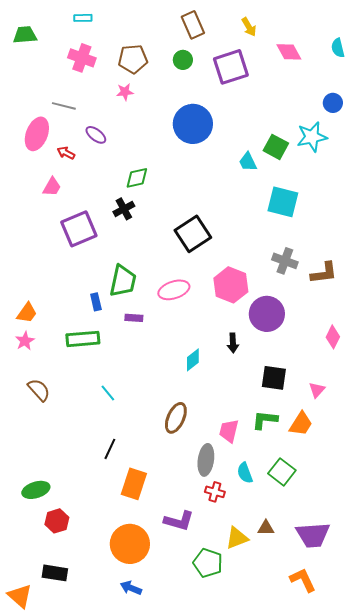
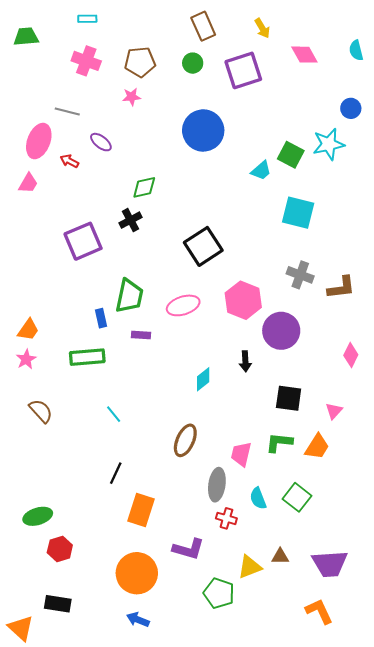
cyan trapezoid: (248, 162) -> (261, 171), turned -105
pink trapezoid: (52, 187) -> (28, 183), moved

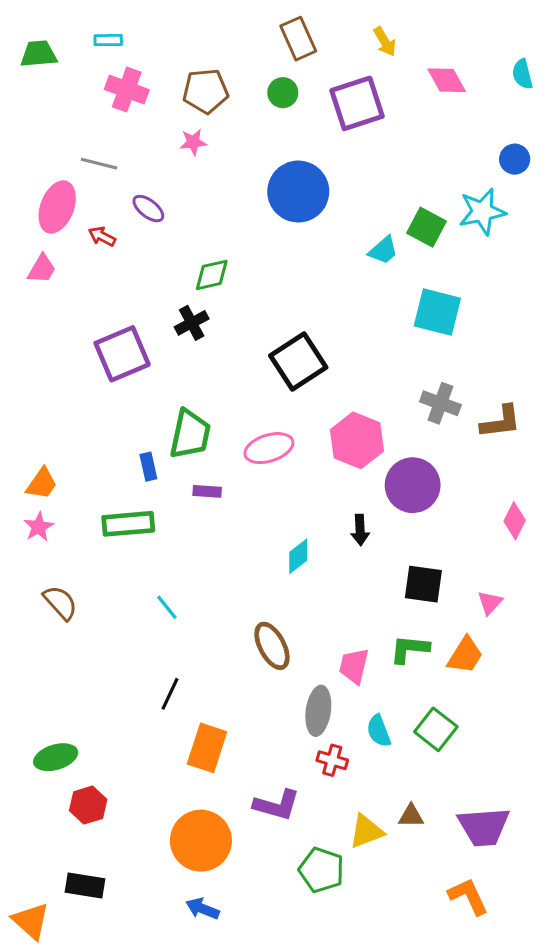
cyan rectangle: (87, 19) -> (108, 40), moved
brown ellipse: (185, 440) -> (272, 646), turned -52

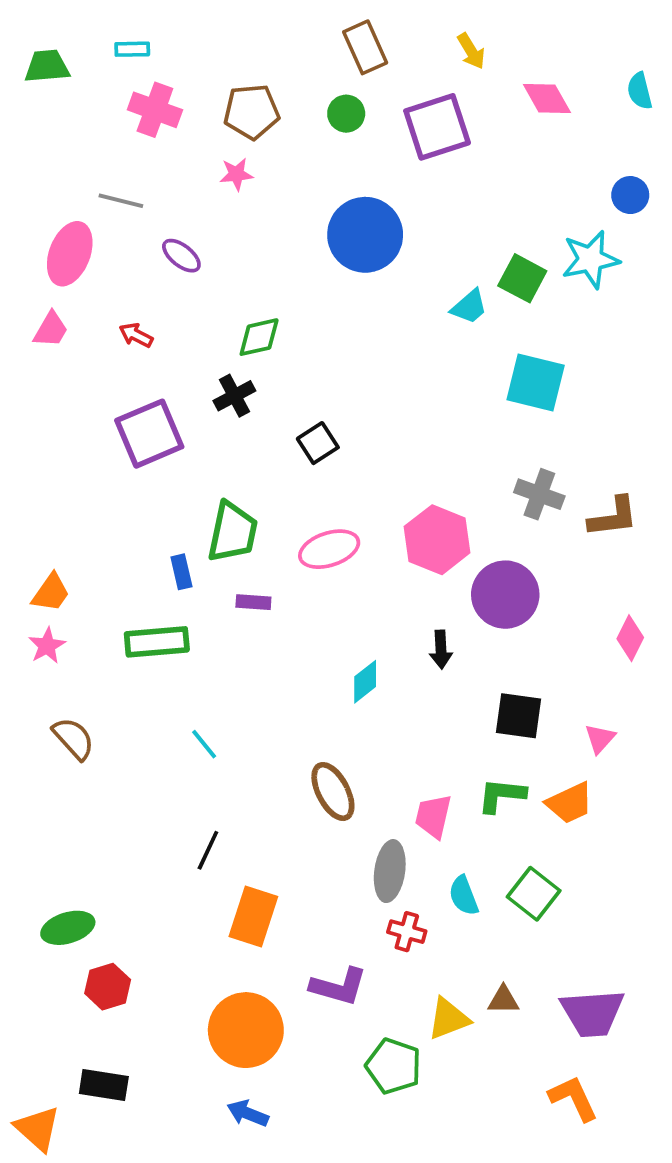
red arrow: (102, 236) -> (136, 335), moved
black square: (298, 362) -> (318, 443), moved, size x0.6
orange trapezoid: (465, 655) -> (570, 803), turned 33

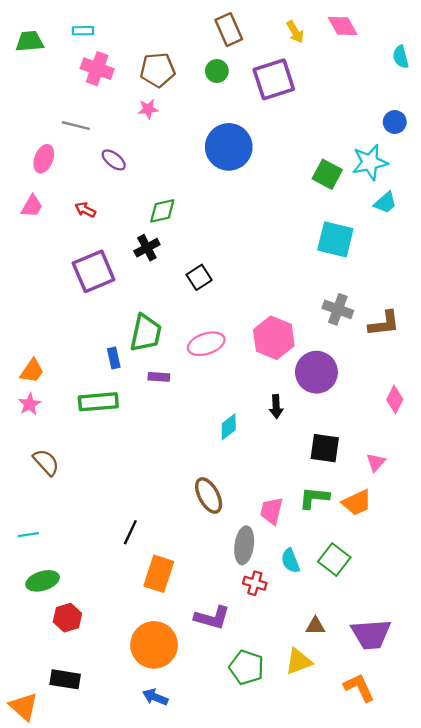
pink diamond: (547, 98) -> (343, 26), moved
pink ellipse: (70, 254) -> (44, 159), size x0.7
cyan trapezoid: (469, 307) -> (385, 203), moved
cyan line: (204, 744) -> (28, 535), moved, turned -60
yellow triangle: (448, 1019) -> (299, 661), moved

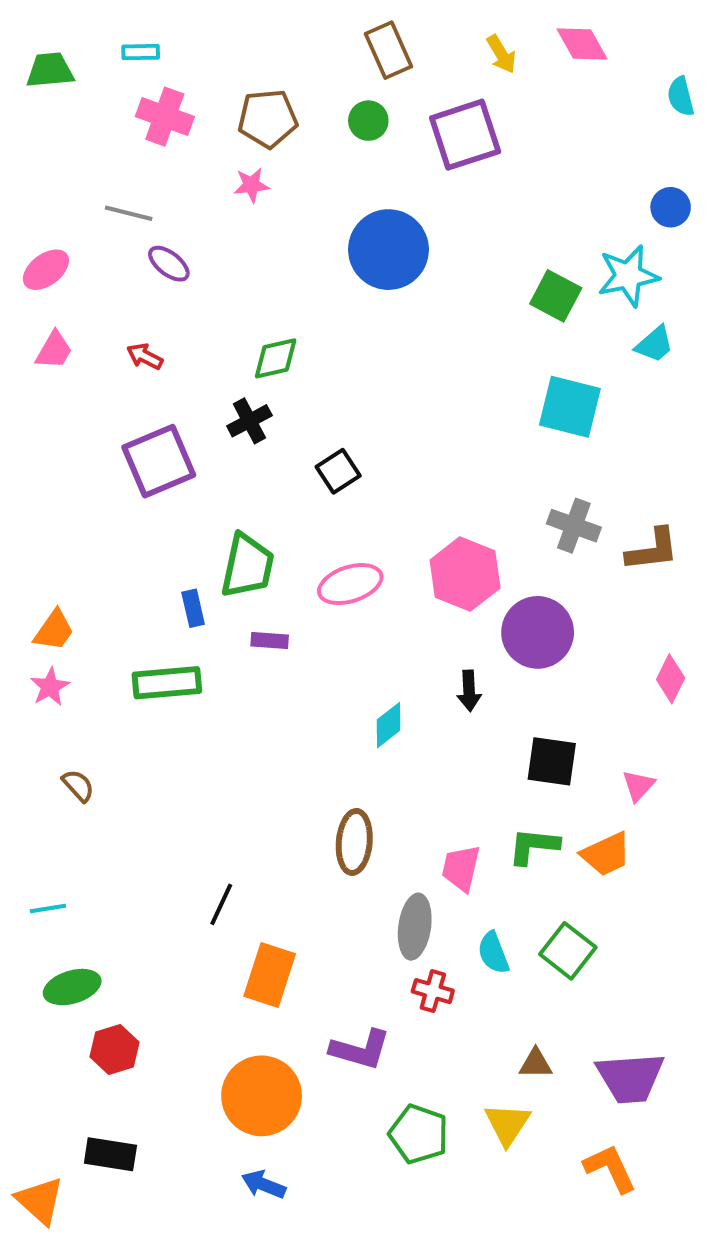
pink ellipse: (44, 159) -> (46, 270), moved, turned 32
purple ellipse: (114, 160) -> (169, 264), moved
brown semicircle: (46, 462) -> (78, 786), size x0.7
brown ellipse: (209, 495) -> (354, 842), turned 33
yellow triangle: (299, 661) -> (507, 1124), turned -36

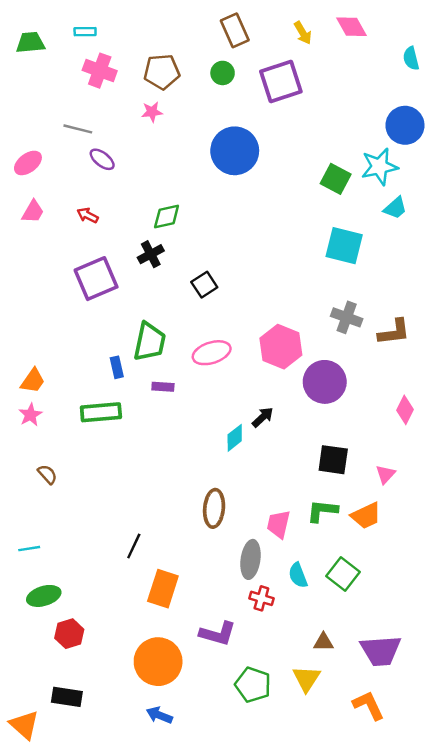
blue circle: (671, 207) -> (405, 125), size x1.6
black arrow: (469, 691) -> (263, 417), moved, turned -130

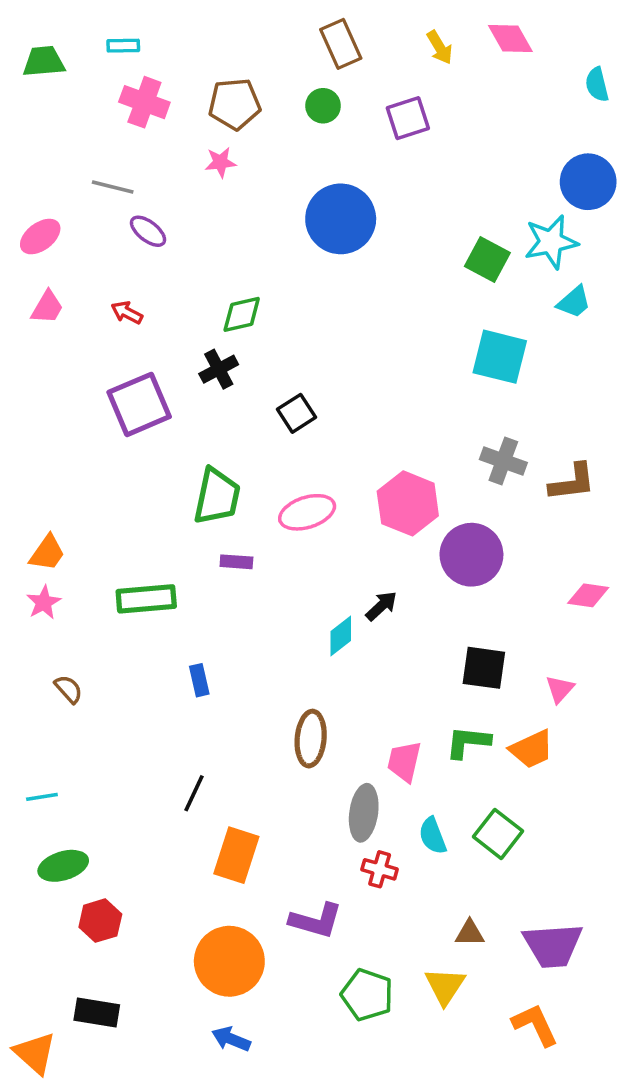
purple square: (281, 81) -> (408, 118), size x0.7
blue rectangle: (117, 367) -> (199, 680), moved
pink diamond: (405, 410) -> (588, 595), turned 72

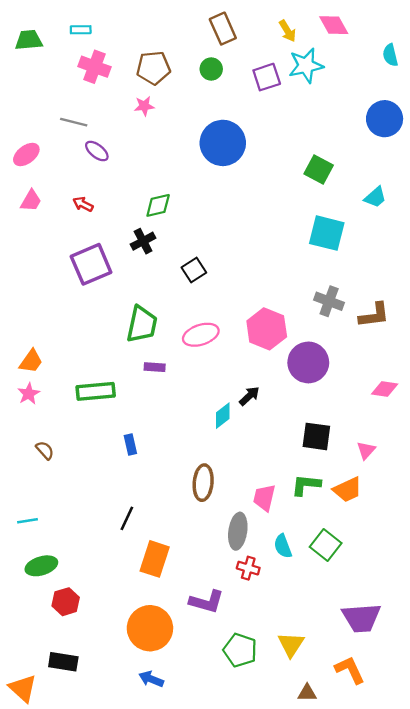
cyan star: (551, 242) -> (306, 66), moved
brown triangle: (470, 933) -> (307, 693), moved

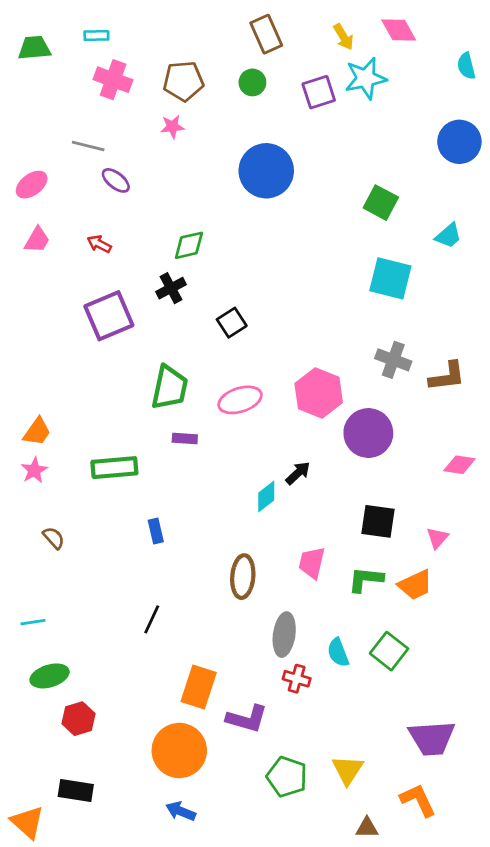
pink trapezoid: (264, 498) -> (312, 563), moved
orange rectangle: (155, 559) -> (199, 687), moved

